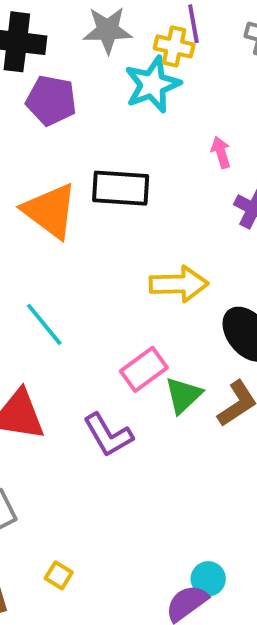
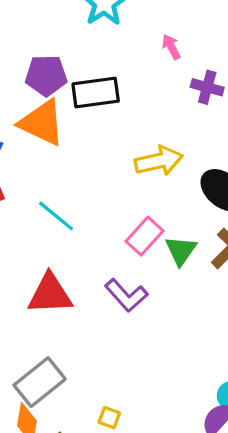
purple pentagon: (51, 100) -> (46, 75), moved

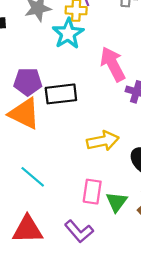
pink arrow: (171, 47) -> (113, 64), size x2.0
pink rectangle: (144, 236) -> (92, 192), turned -35

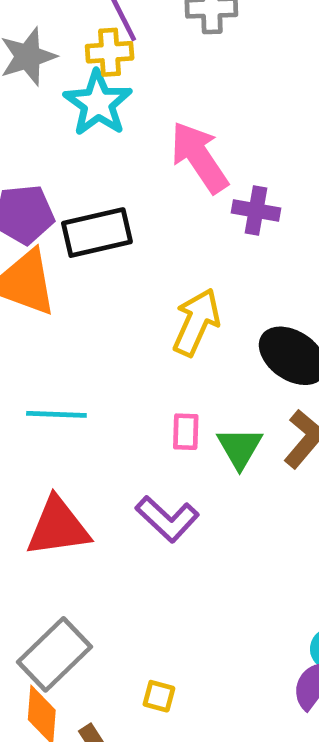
yellow arrow: (103, 141) -> (196, 322), turned -48
cyan line: (33, 177) -> (56, 414), turned -32
pink rectangle: (92, 192) -> (186, 432), size x0.7

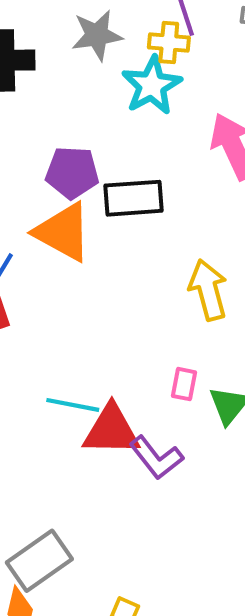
yellow arrow: (196, 322) -> (208, 290), turned -48
cyan line: (56, 414) -> (73, 405), moved
red triangle: (58, 527) -> (111, 430), moved

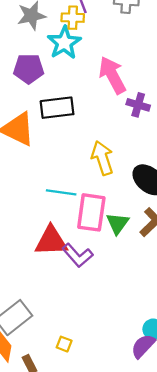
purple pentagon: (72, 173) -> (29, 69), moved
pink rectangle: (184, 384) -> (91, 212), size x2.0
cyan line: (73, 405) -> (61, 192), moved

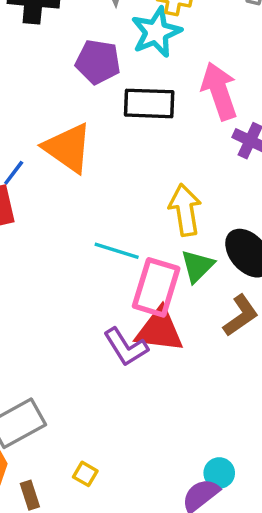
black rectangle: (57, 108) -> (149, 103), moved
green triangle: (118, 223) -> (197, 266), moved
red triangle: (51, 241) -> (160, 330), moved

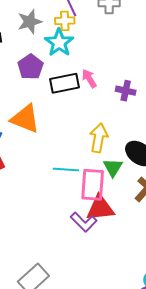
purple pentagon: (98, 62) -> (31, 67), turned -30
pink arrow: (219, 91) -> (89, 79), moved, size x0.6
yellow arrow: (185, 210) -> (99, 138), turned 32

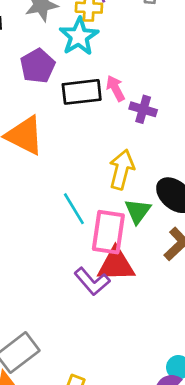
purple cross: (126, 91) -> (143, 109), moved
cyan line: (66, 170) -> (74, 209), turned 50

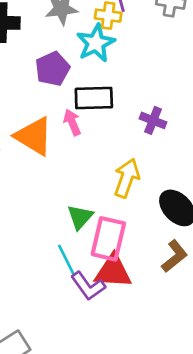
pink arrow: (115, 88) -> (72, 122), moved
cyan line: (74, 209) -> (67, 260), moved
green triangle: (138, 211) -> (80, 217), moved

